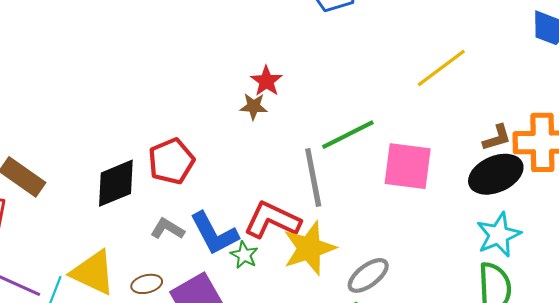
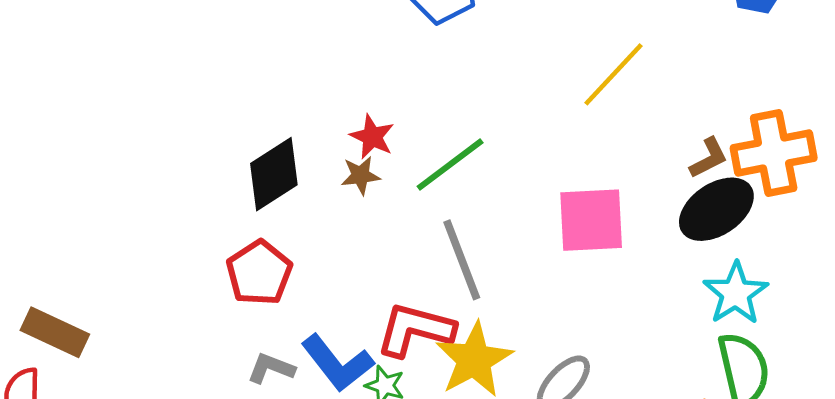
green line: (348, 135) -> (450, 164), moved
black diamond: (116, 183) -> (274, 174), moved

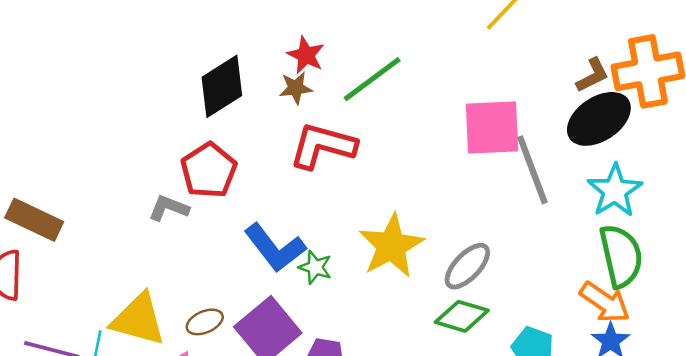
gray line: (462, 260) -> (532, 170), moved
red L-shape: (415, 330) -> (323, 146), moved
gray L-shape: (271, 368) -> (169, 208), moved

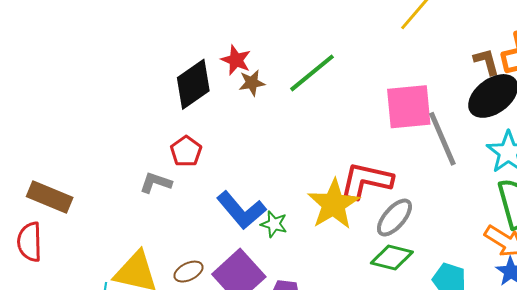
red star: (306, 55) -> (236, 60), moved
brown L-shape: (593, 75) -> (486, 62), turned -76
red L-shape: (323, 146) -> (366, 181), moved
red pentagon: (209, 170) -> (186, 151), size x0.7

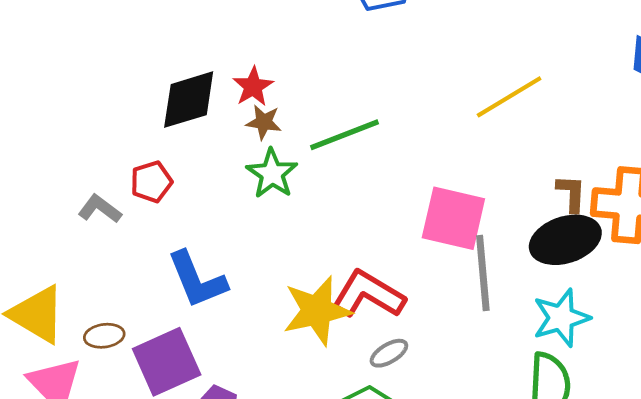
gray ellipse: (394, 218) -> (389, 353), size x0.7
green star: (274, 224) -> (272, 174), moved, size x1.4

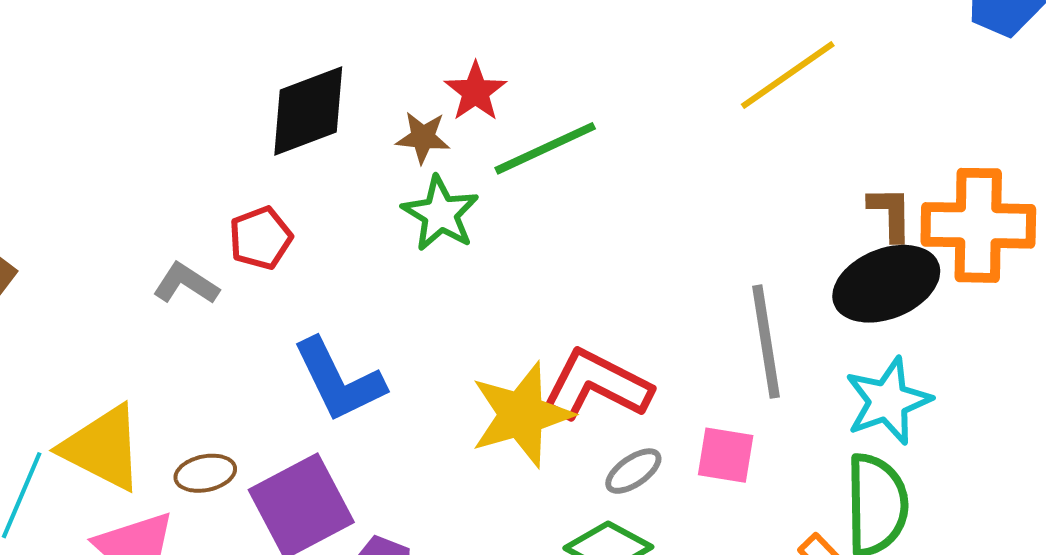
red star: (253, 87) -> (475, 92), moved
pink square: (453, 218) -> (726, 455), moved, size x0.6

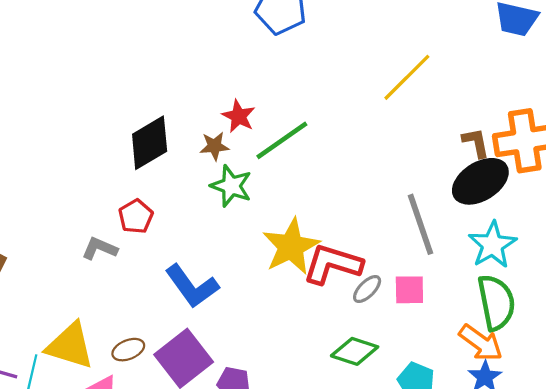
yellow star: (521, 415) -> (291, 247), moved
gray ellipse: (633, 471) -> (367, 289), moved

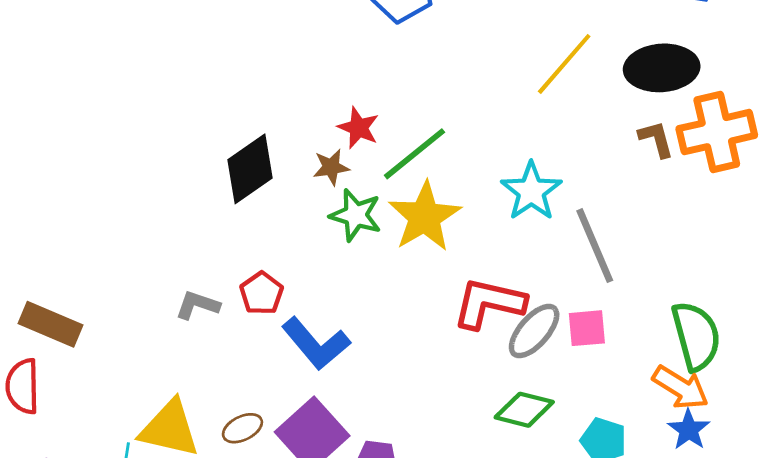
black ellipse: (480, 181) -> (662, 68), moved, turned 32
red pentagon: (136, 216) -> (262, 293), moved
cyan star: (492, 245) -> (531, 191), moved
yellow star: (291, 247) -> (425, 217), moved
gray ellipse: (367, 289) -> (534, 331), size x1.5

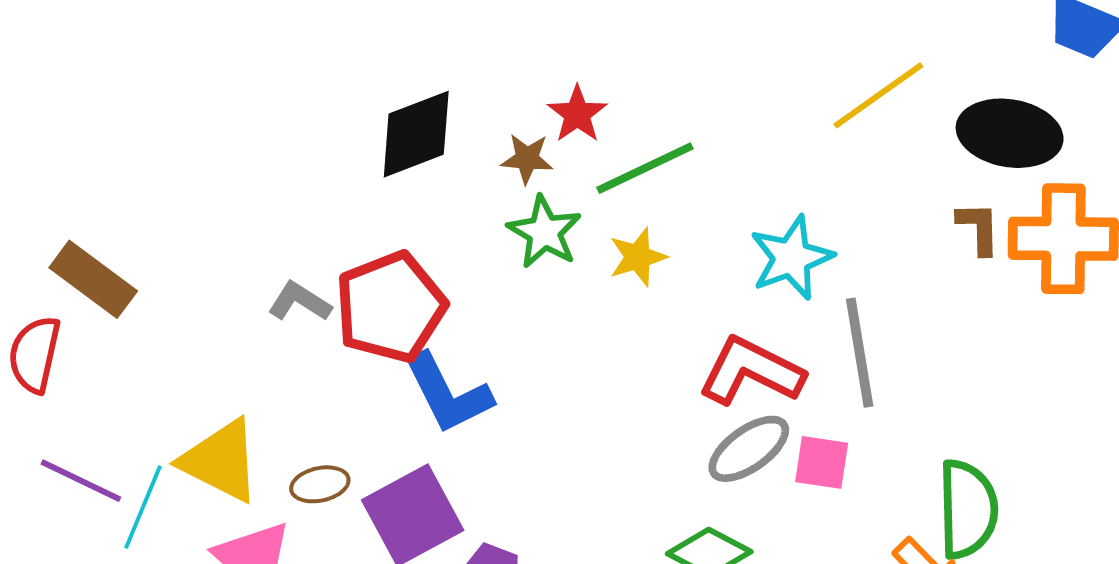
yellow star: (425, 217) -> (638, 257), size x0.6
red pentagon: (262, 293) -> (391, 307), size x1.8
red L-shape: (489, 303) -> (751, 371), moved

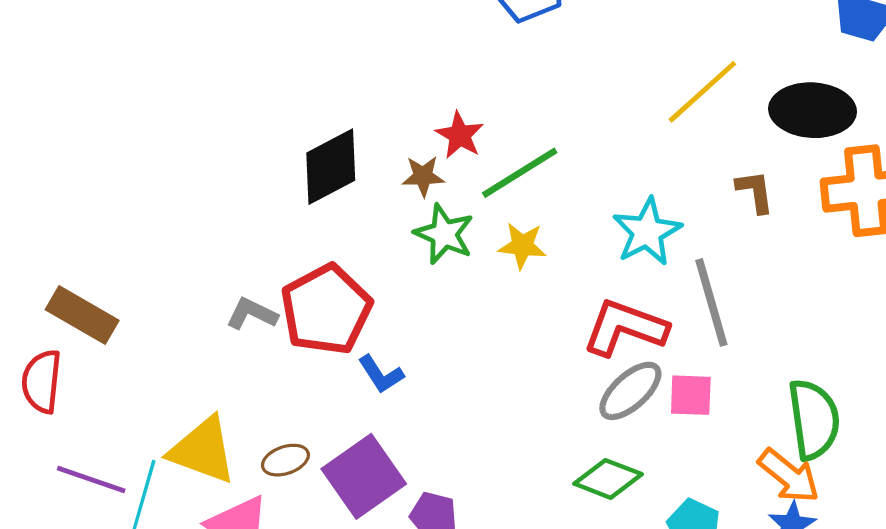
brown L-shape: (979, 228) -> (755, 191), moved
yellow star: (638, 257) -> (522, 246), turned 30
blue L-shape: (448, 393) -> (381, 374), size x0.6

